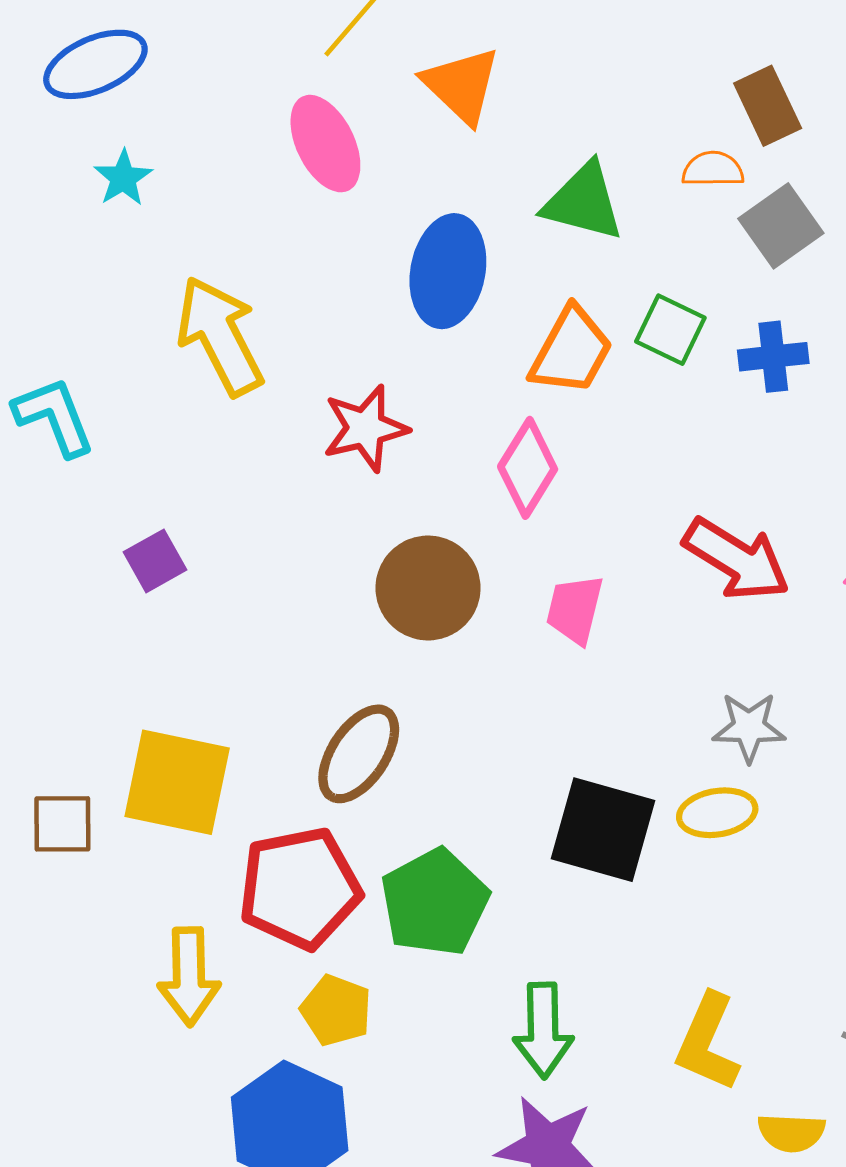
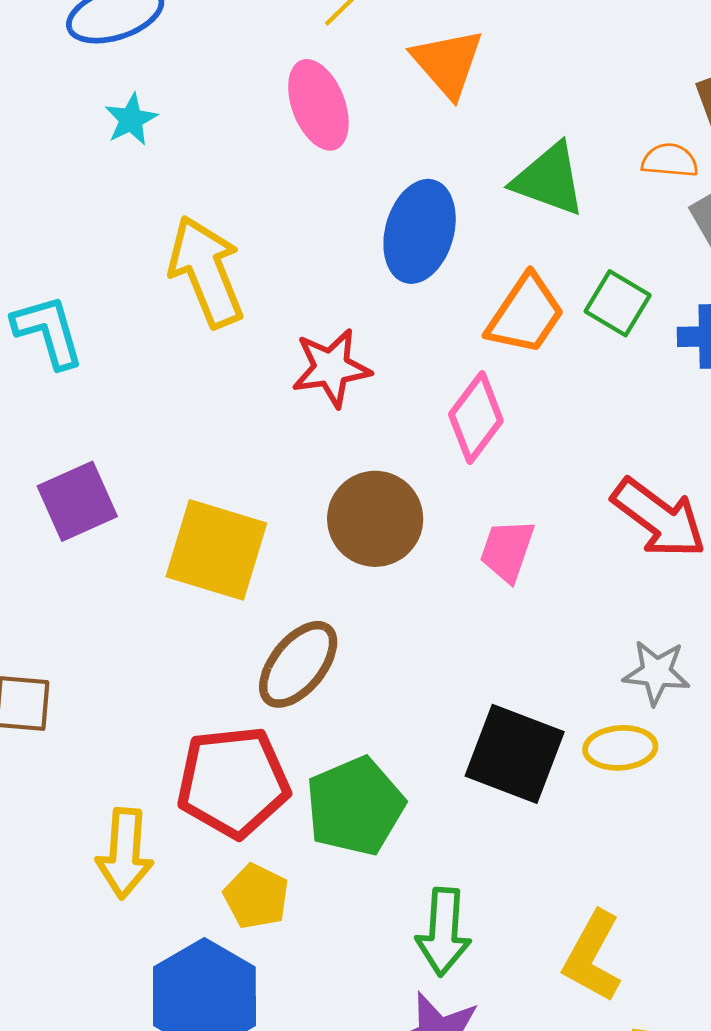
purple square: (155, 561) -> (77, 501), moved, size x1.4
yellow square: (177, 782) -> (216, 550), moved

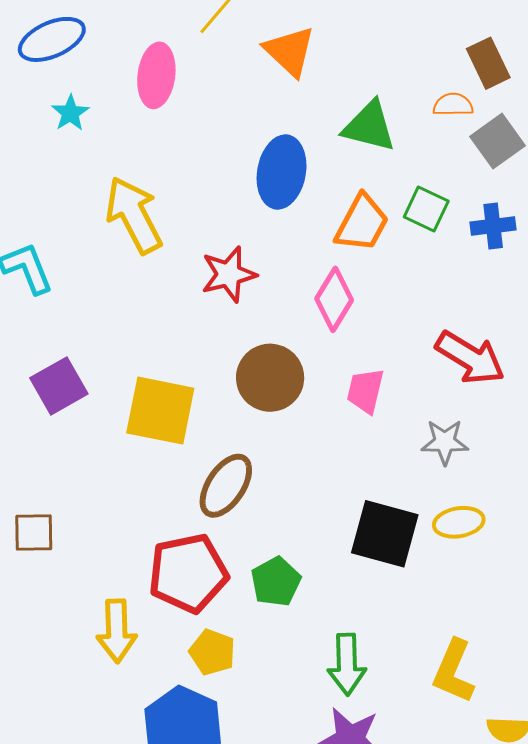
pink ellipse: (318, 105) -> (156, 75), moved, turned 34
gray star: (656, 672) -> (445, 442), moved
green pentagon: (355, 806) -> (276, 582), size x0.7

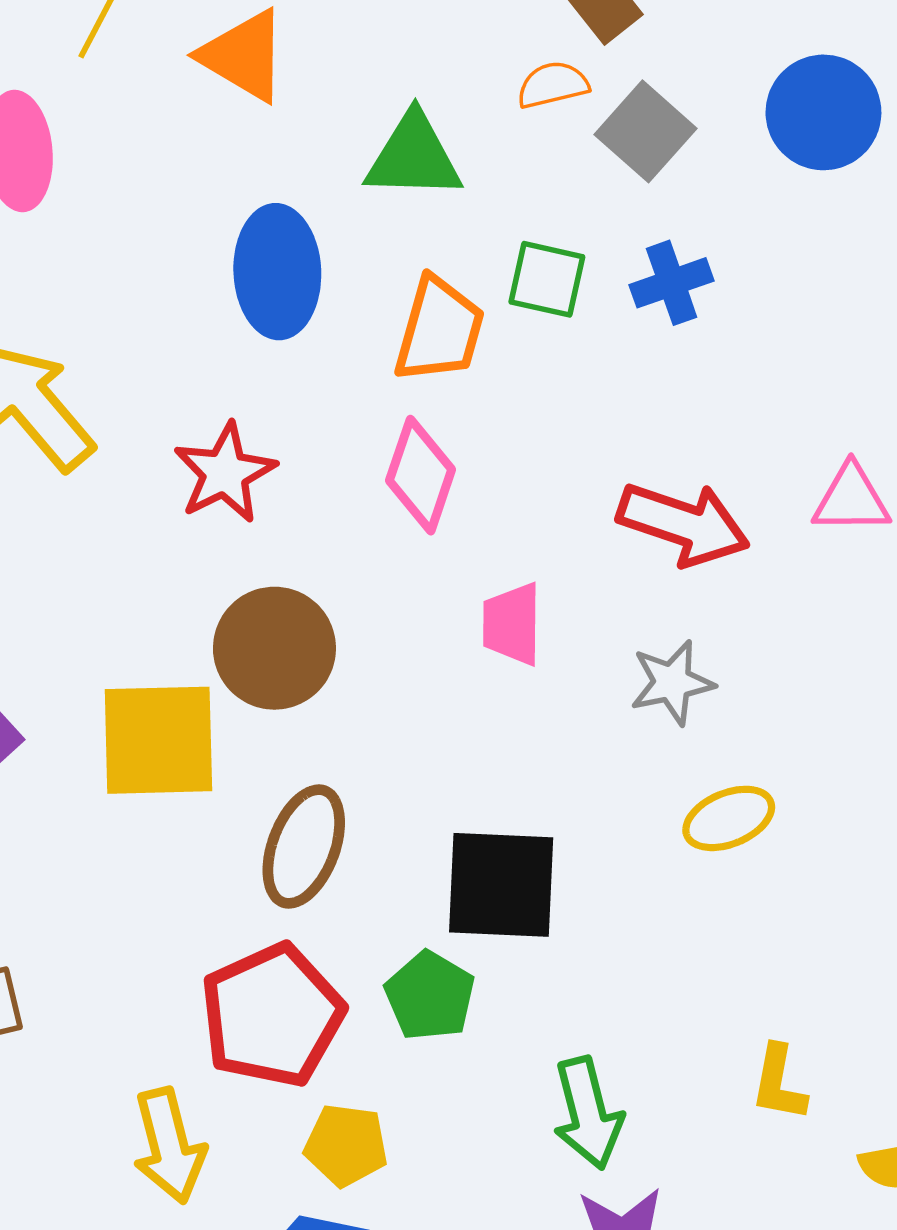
brown circle: (270, 378) -> (274, 648), moved
black square: (385, 534) -> (501, 885), moved
yellow L-shape: (454, 671) -> (779, 1083), size x0.7

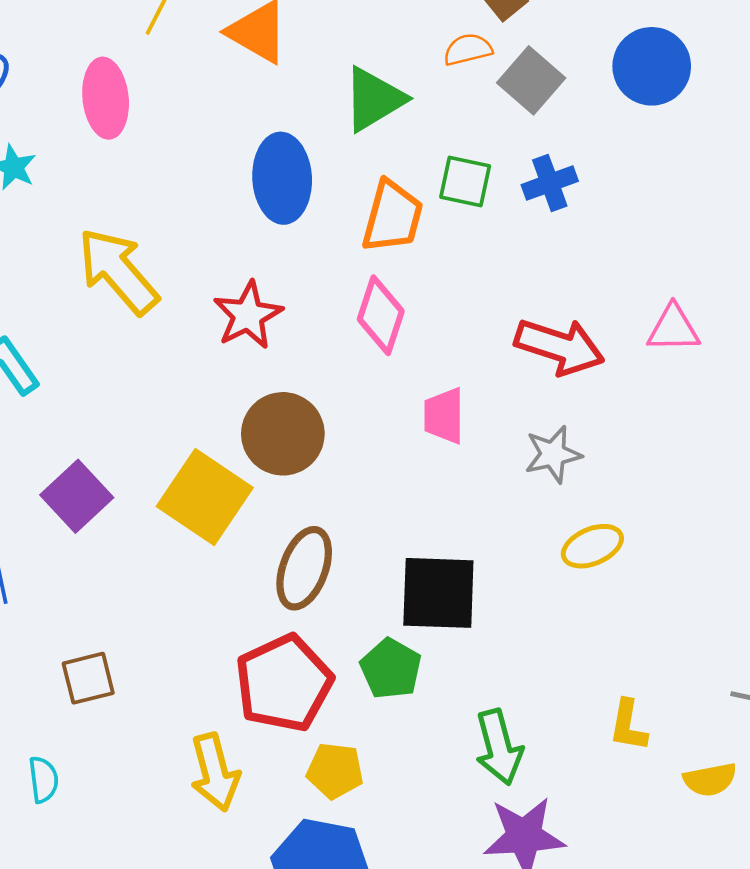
green triangle: (414, 157) -> (374, 99), turned -32
yellow square: (158, 740) -> (205, 497), turned 36

